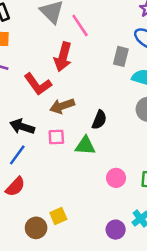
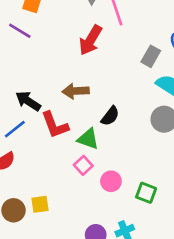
red L-shape: (38, 84) -> (55, 125), moved
pink square: (56, 137) -> (83, 165), moved, turned 35

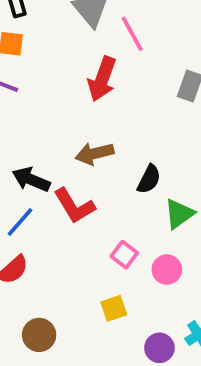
green triangle: (88, 139) -> (179, 214), moved, turned -45
yellow square: (40, 204) -> (114, 308), moved

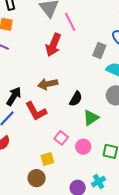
black arrow: (31, 180) -> (14, 96), turned 96
yellow square: (114, 308) -> (47, 159), moved
brown circle: (39, 335) -> (37, 178), moved

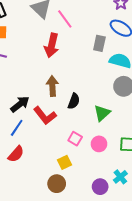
brown arrow: (48, 84) -> (52, 86), turned 108
black arrow: (14, 96) -> (20, 104), turned 30
black semicircle: (76, 99) -> (74, 101), moved

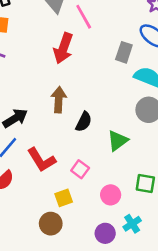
red L-shape: (45, 116) -> (41, 160), moved
pink circle: (99, 144) -> (111, 195), moved

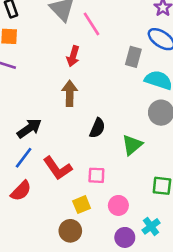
red arrow: (63, 48) -> (73, 56), size x0.7
brown arrow: (59, 100) -> (70, 93), moved
pink square: (80, 169) -> (96, 175), turned -30
pink circle: (111, 195) -> (118, 205), moved

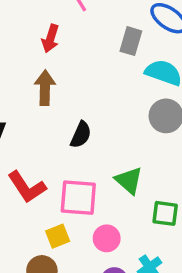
green triangle: (132, 145) -> (129, 180), moved, turned -40
pink square: (96, 175) -> (78, 198), size x1.6

